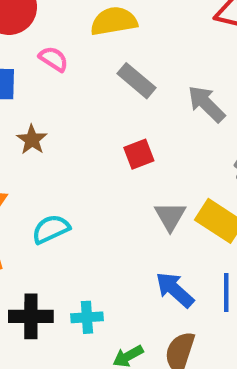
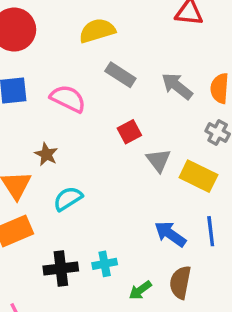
pink semicircle: (54, 59) -> (68, 99), moved, size x1.5
brown star: (32, 140) -> (46, 154), moved
gray triangle: (170, 216) -> (158, 160), moved

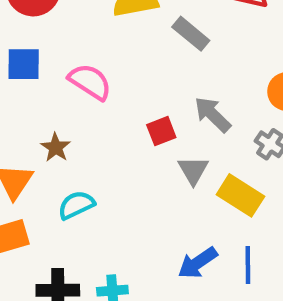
gray rectangle: (120, 75) -> (191, 34), moved
gray arrow: (177, 86) -> (212, 114), moved
blue arrow: (170, 234) -> (198, 263), turned -76

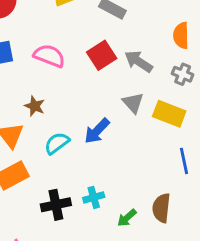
red square: (161, 131) -> (102, 55), moved, size x1.4
blue arrow: (198, 263) -> (97, 131), moved

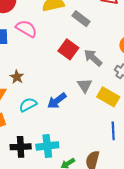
red square: (102, 55) -> (68, 49), turned -30
pink semicircle: (49, 56) -> (26, 29), moved
cyan cross: (94, 197) -> (47, 146), size x1.5

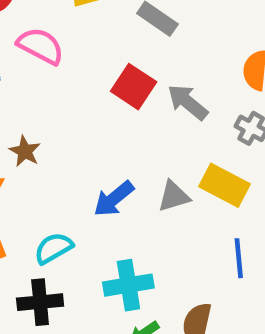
gray triangle: (85, 85) -> (174, 196), moved, turned 49
cyan semicircle: (28, 105) -> (53, 248), moved
cyan cross: (47, 146) -> (128, 285), moved

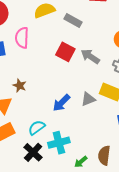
pink semicircle: (40, 46) -> (22, 38), turned -110
cyan cross: (128, 285) -> (59, 143), moved
black cross: (40, 302) -> (33, 152), turned -36

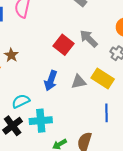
red square: (65, 52) -> (64, 45), moved
blue arrow: (61, 103) -> (51, 81), turned -36

